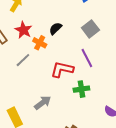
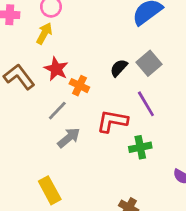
black semicircle: (55, 29) -> (119, 68), moved
gray arrow: (43, 103) -> (69, 138), moved

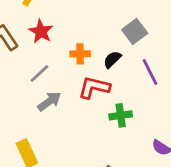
black semicircle: (119, 68) -> (112, 59), moved
orange cross: (79, 86) -> (80, 54), moved, turned -30
purple line: (146, 104) -> (150, 72), moved

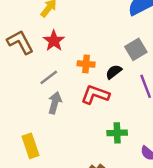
gray arrow: (49, 101) -> (55, 103), turned -45
green cross: (121, 115) -> (117, 133), moved

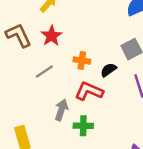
gray arrow: (55, 103) -> (61, 110), moved
green cross: (117, 133) -> (83, 126), moved

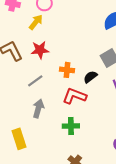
red star: (52, 36) -> (40, 50), turned 30
gray arrow: (61, 110) -> (38, 109), moved

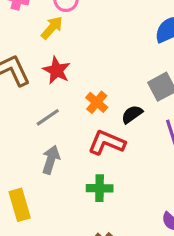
red star: (40, 50) -> (57, 70), turned 30
orange cross: (67, 70) -> (97, 102), turned 32

